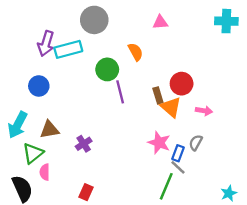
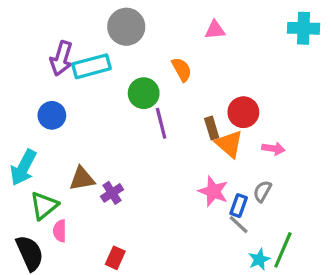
brown triangle: (49, 130) -> (82, 179), moved
green line: (166, 186) -> (283, 250), moved
cyan star: (229, 193) -> (259, 259), moved

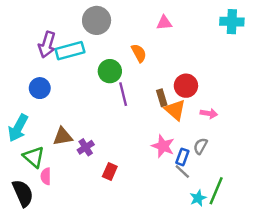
green triangle: (44, 206) -> (34, 157), turned -40
red rectangle: (115, 258) -> (110, 171), moved

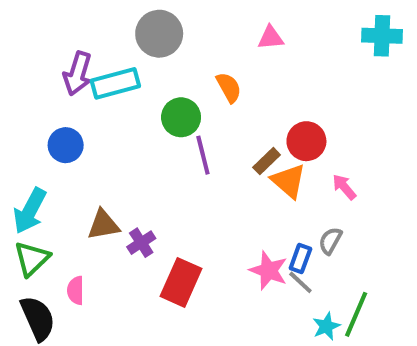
brown rectangle: (162, 98) -> (267, 161), turned 63
pink arrow: (209, 113) -> (344, 187), turned -140
pink star: (163, 146) -> (269, 271), moved
green triangle: (34, 157) -> (32, 259), moved, turned 35
red rectangle: (110, 171) -> (181, 282), size x1.6

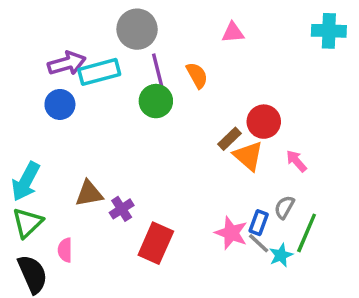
purple arrow: (78, 74) -> (67, 63), turned -123
blue circle: (66, 145) -> (60, 104), moved
purple line: (203, 155) -> (158, 70), moved
green line: (356, 314) -> (307, 233), moved
cyan star: (326, 326) -> (281, 255), moved

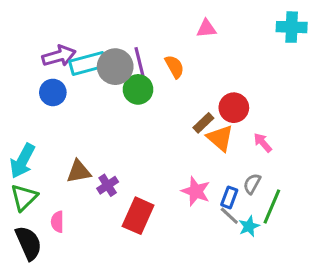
gray circle: (137, 29) -> (115, 67), moved
pink star: (231, 233) -> (196, 191), moved

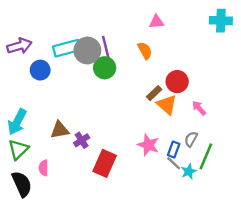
purple arrow: (59, 56) -> (19, 46), moved
orange semicircle: (175, 67) -> (145, 51), moved

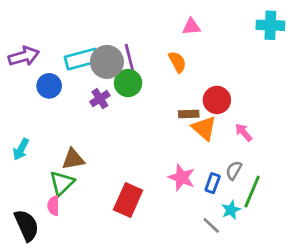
brown rectangle: (154, 93) -> (189, 114), turned 42
cyan arrow: (17, 122) -> (21, 149), size x0.7
purple cross: (82, 140) -> (100, 99), moved
green triangle: (18, 149) -> (62, 183), moved
gray line: (174, 163) -> (211, 225), moved

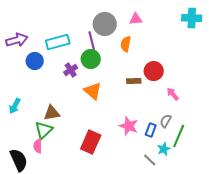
gray circle: (107, 62) -> (105, 24), moved
orange semicircle: (177, 62) -> (126, 44), turned -140
orange triangle: (204, 128) -> (93, 91), moved

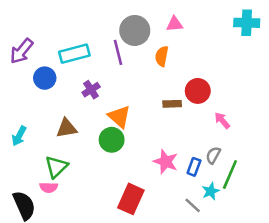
purple arrow: (17, 40) -> (22, 51), turned 145
green circle: (91, 59) -> (112, 140), moved
brown triangle: (52, 113) -> (67, 128), moved
red rectangle: (91, 142) -> (131, 199), moved
pink semicircle: (38, 146) -> (49, 187), turned -88

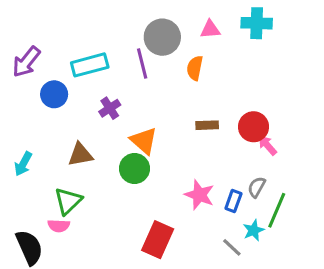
cyan cross: (247, 23) -> (257, 23), moved
red circle: (198, 91) -> (254, 127), moved

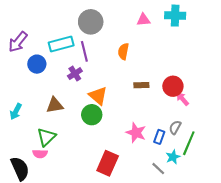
gray circle: (162, 37) -> (91, 22), moved
purple line: (142, 63) -> (84, 51), moved
orange semicircle: (195, 68) -> (123, 51), moved

